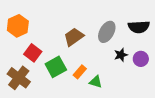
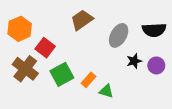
brown trapezoid: (74, 37) -> (82, 20), moved
red square: (33, 53) -> (45, 48), moved
brown cross: (19, 78) -> (25, 69), moved

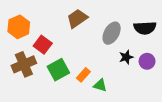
brown cross: (25, 69) -> (24, 64), turned 30

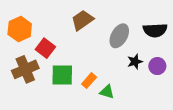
green square: (58, 70) -> (62, 75), turned 30

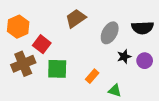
orange rectangle: (89, 81) -> (92, 76), moved
green triangle: (107, 92) -> (115, 90), moved

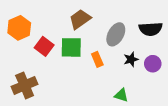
brown cross: (23, 64) -> (25, 85), moved
green square: (57, 69) -> (71, 47), moved
orange rectangle: (92, 76) -> (97, 59), moved, turned -64

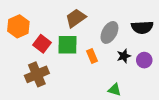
brown cross: (25, 85) -> (37, 74), moved

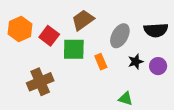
red square: (42, 44) -> (49, 36), moved

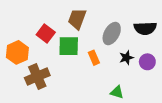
brown trapezoid: (83, 20) -> (77, 19), turned -35
orange hexagon: (20, 29) -> (17, 52), moved

